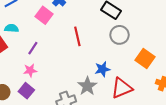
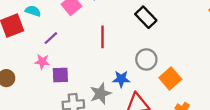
gray circle: (120, 35) -> (146, 59), moved
purple square: (26, 91) -> (60, 75), moved, turned 35

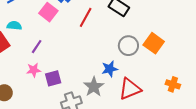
red line: (102, 37) -> (86, 17), moved, turned 42
orange square: (170, 79) -> (154, 43), moved

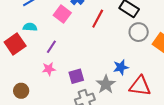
gray circle: (128, 46) -> (139, 32), moved
purple square: (53, 78) -> (76, 76), moved
red triangle: (130, 89) -> (140, 86), turned 30

